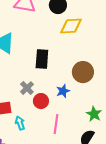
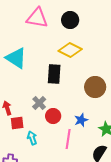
yellow diamond: (71, 26) -> (70, 50), moved, turned 30
blue star: (63, 91) -> (81, 120), moved

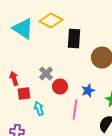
yellow diamond: (70, 50) -> (51, 21), moved
black rectangle: (54, 74) -> (74, 39), moved

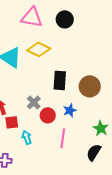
black rectangle: (74, 39) -> (60, 80), moved
blue star: (88, 91) -> (70, 110), moved

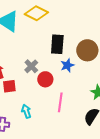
blue star: (70, 110) -> (67, 65), moved
cyan arrow: (27, 137) -> (26, 111), moved

